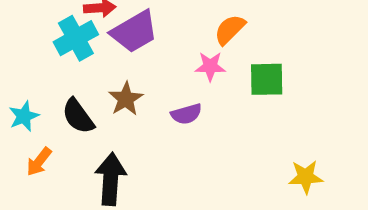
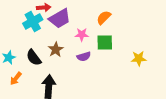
pink star: (210, 66) -> (82, 35), moved
green square: (267, 79) -> (105, 43), moved
yellow star: (306, 177) -> (139, 59), moved

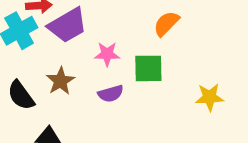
orange semicircle: (104, 18) -> (166, 24), moved

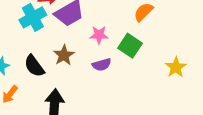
green square: (148, 68) -> (130, 46), turned 35
yellow star: (209, 97) -> (176, 67), turned -30

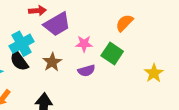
cyan cross: (33, 17) -> (22, 44), moved
black semicircle: (34, 66) -> (19, 61), moved

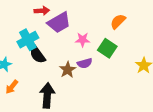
black semicircle: (19, 61) -> (38, 55), moved
brown star: (52, 62) -> (68, 70), moved

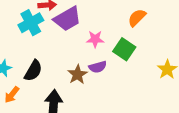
cyan cross: (28, 40) -> (31, 23), moved
black semicircle: (38, 55) -> (33, 71), moved, turned -114

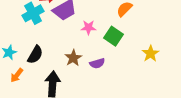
purple semicircle: (98, 67) -> (97, 63), moved

